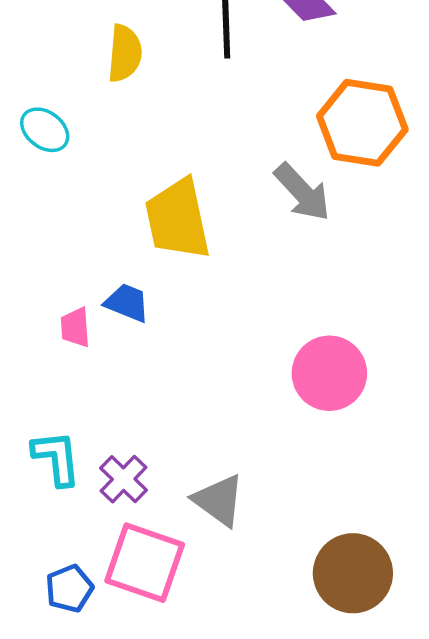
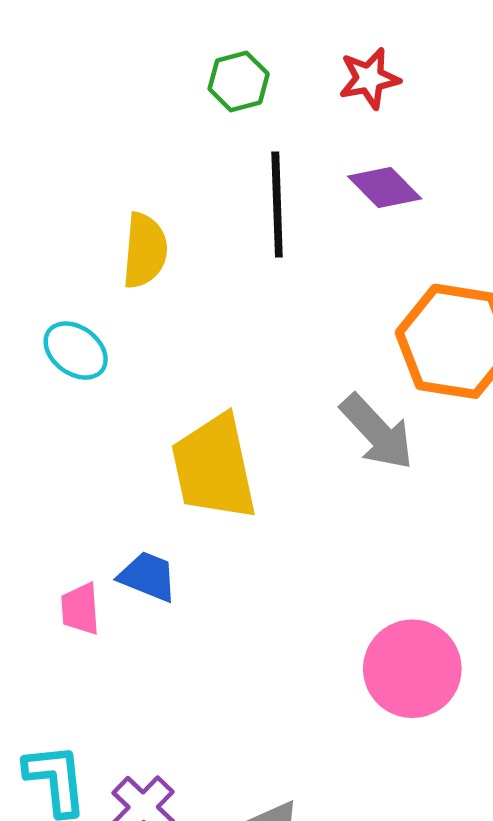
cyan ellipse: (45, 130) -> (76, 351), moved

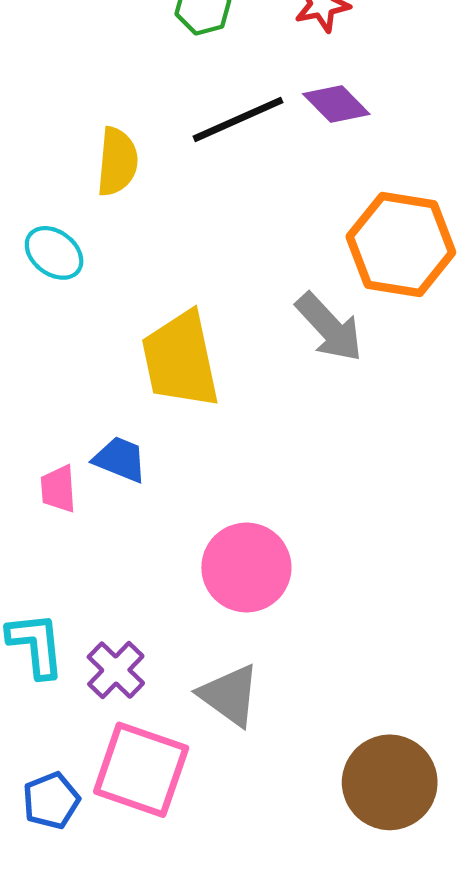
black line: (277, 204) -> (238, 119), turned 68
pink circle: (412, 669) -> (246, 568), moved

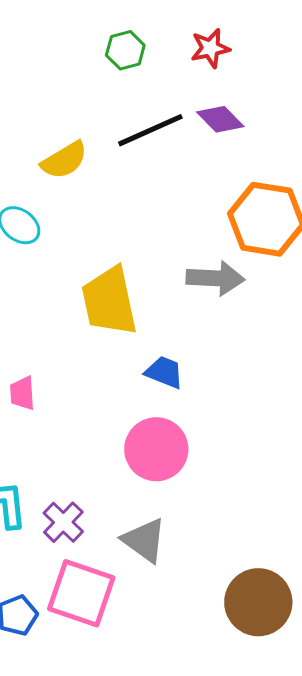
yellow semicircle: (117, 162) -> (64, 160), turned 54
gray arrow: (329, 327) -> (215, 278), turned -44
blue trapezoid: (120, 459) -> (164, 372), moved

